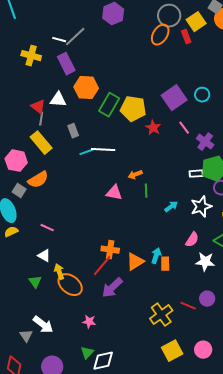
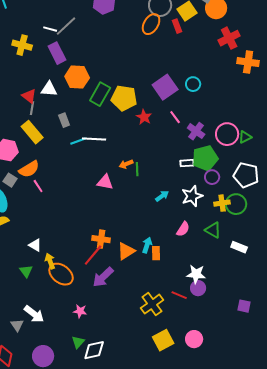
green line: (146, 191) -> (137, 169), moved
pink line: (47, 228) -> (38, 186), moved, turned 32
white star: (205, 262) -> (196, 274), moved

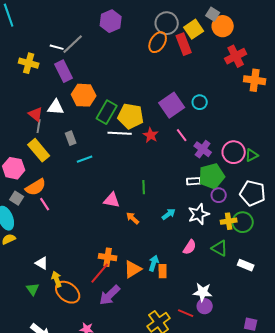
red rectangle: (177, 26) -> (184, 44), size x1.5
white line: (94, 139) -> (120, 133), moved
orange arrow: (126, 164) -> (133, 218), moved, turned 64

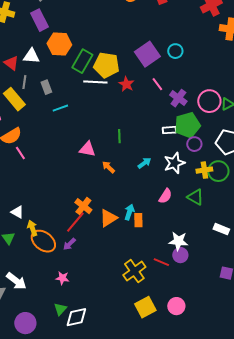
gray line: (39, 126) -> (24, 82), moved
orange cross: (108, 257) -> (83, 206), turned 30
white rectangle: (246, 265) -> (221, 229), moved
purple arrow: (110, 295) -> (69, 244), moved, size x0.6

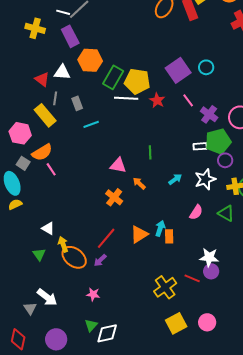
orange cross: (83, 206) -> (114, 197), moved

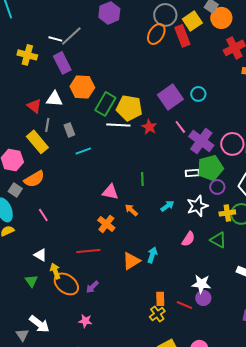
purple cross: (209, 114) -> (201, 141), size x1.4
pink line: (51, 169) -> (43, 215), moved
orange rectangle: (169, 236) -> (160, 299), moved
red line: (106, 238) -> (88, 251), moved, turned 45
yellow cross: (165, 287) -> (157, 314), size x0.7

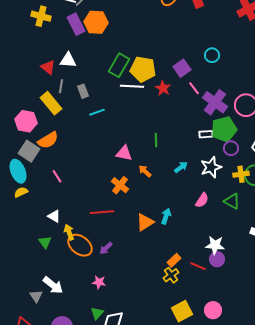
orange hexagon: (82, 87) -> (96, 22), moved
purple square: (170, 97) -> (182, 68), moved, size x0.7
gray square: (15, 190) -> (29, 151), size x1.5
orange rectangle: (160, 299) -> (174, 260), turned 48

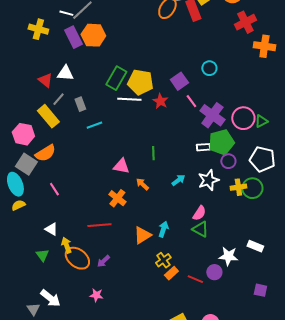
gray line: (61, 86) -> (58, 99), turned 32
green triangle: (232, 201) -> (200, 229), moved
white star: (215, 245) -> (228, 256), moved
yellow cross: (171, 275) -> (163, 260), moved

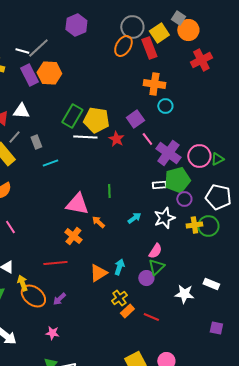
orange cross: (264, 46) -> (154, 84), moved
pink triangle: (121, 166) -> (77, 204), size x1.4
green triangle: (200, 229) -> (156, 267), turned 48
purple circle: (214, 272) -> (146, 278), moved

